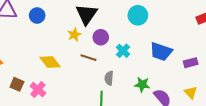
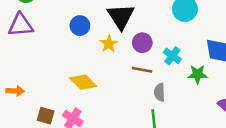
blue circle: (37, 15) -> (80, 26), moved
brown line: (88, 58) -> (142, 70), moved
green star: (142, 85) -> (197, 74), moved

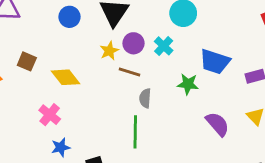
yellow star: (109, 44) -> (109, 51), moved
cyan cross: (172, 56) -> (164, 46), moved
brown square: (46, 116) -> (27, 61), moved

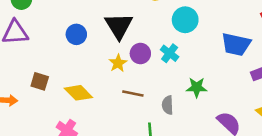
blue trapezoid: (215, 62) -> (236, 44), moved
brown line: (130, 72) -> (133, 93), moved
gray semicircle: (145, 98) -> (168, 105), moved

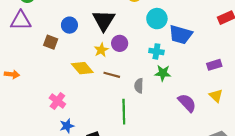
blue trapezoid: (236, 44) -> (181, 35), moved
cyan cross: (170, 53) -> (156, 51), moved, turned -32
brown square: (40, 81) -> (51, 42), moved
yellow diamond: (78, 93) -> (82, 68), moved

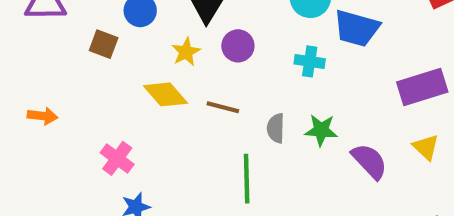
yellow star: (101, 50) -> (186, 52), moved
purple rectangle: (214, 65) -> (422, 87), size x1.6
green star: (163, 73) -> (321, 130), moved
orange arrow: (12, 74) -> (43, 116), moved

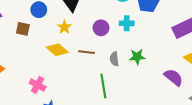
purple circle: (238, 46) -> (101, 28), moved
purple semicircle: (369, 161) -> (174, 77), moved

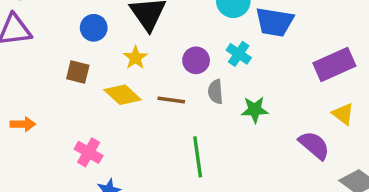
cyan cross: (127, 23) -> (239, 54), turned 32
brown square: (23, 29) -> (78, 72), moved
gray semicircle: (114, 59) -> (216, 92), moved

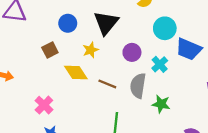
purple circle: (196, 60) -> (132, 52), moved
brown square: (78, 72) -> (50, 50), turned 35
gray semicircle: (216, 92) -> (138, 86), size x1.5

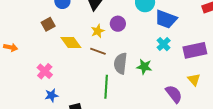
yellow star: (91, 50) -> (98, 31), moved
cyan cross: (160, 64) -> (164, 44), moved
gray semicircle: (138, 86) -> (120, 63), moved

